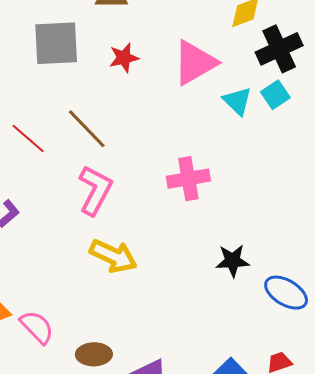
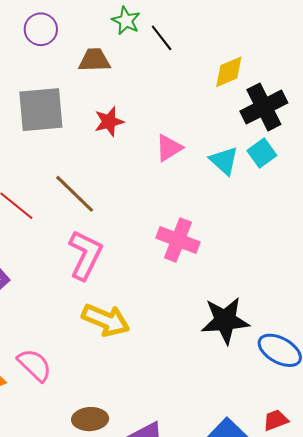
pink triangle: (195, 63) -> (169, 148), moved, size x0.6
pink cross: (188, 179) -> (178, 240), turned 33
black star: (233, 261) -> (225, 320), size x1.4
pink semicircle: (37, 327) -> (35, 365), moved

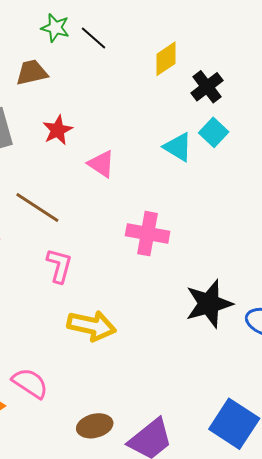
black cross: (264, 107) -> (207, 87), size x0.7
pink triangle: (169, 148) -> (101, 164), moved, turned -44
pink L-shape: (85, 255) -> (59, 266), size x0.7

